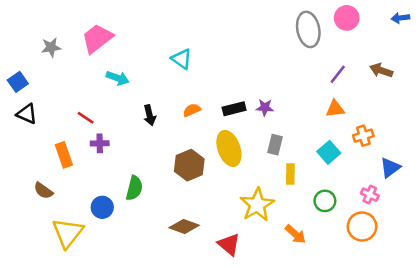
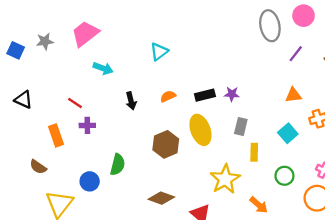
cyan triangle: (182, 59) -> (159, 51), turned 48
purple line: (338, 74) -> (296, 54), moved
blue square: (18, 82) -> (16, 50), moved, turned -30

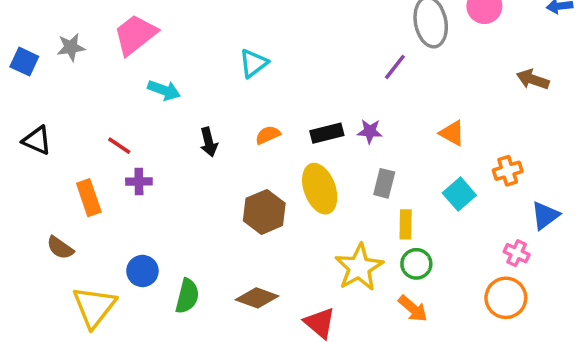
purple line: (296, 54) -> (395, 67), moved
orange triangle: (293, 95) -> (452, 133), moved, turned 36
green semicircle: (118, 165) -> (187, 296), moved
green circle: (284, 176) -> (416, 264), moved

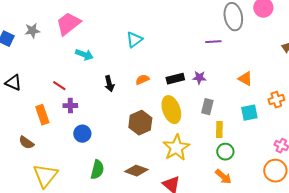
purple line: (395, 67) -> (213, 42), turned 49
cyan square: (459, 194) -> (249, 113), turned 30
yellow star: (359, 267) -> (176, 148), moved
blue circle: (142, 271) -> (82, 134), moved

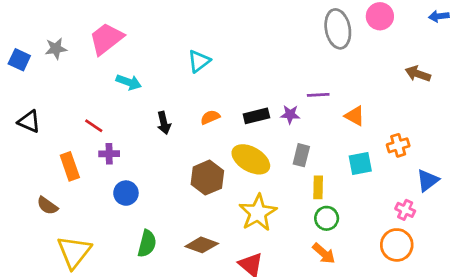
purple line: (213, 42) -> (318, 95), moved
yellow ellipse: (171, 110) -> (251, 159), turned -40

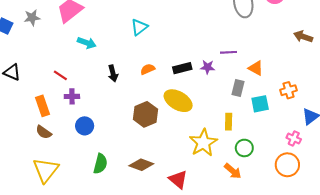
gray rectangle: (301, 155) -> (238, 88), moved
brown semicircle: (47, 206) -> (44, 132), moved
yellow star: (258, 213) -> (203, 143), moved
green circle: (327, 218) -> (244, 148), moved

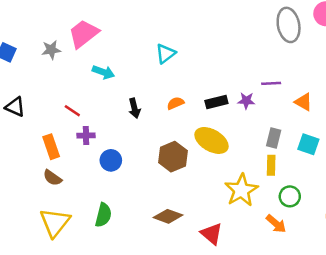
gray star: (32, 18) -> (51, 50), moved
gray rectangle: (238, 88) -> (274, 138), moved
cyan square: (260, 104) -> (308, 144), turned 30
blue circle: (85, 126) -> (111, 160), moved
green semicircle: (100, 164) -> (103, 215), moved

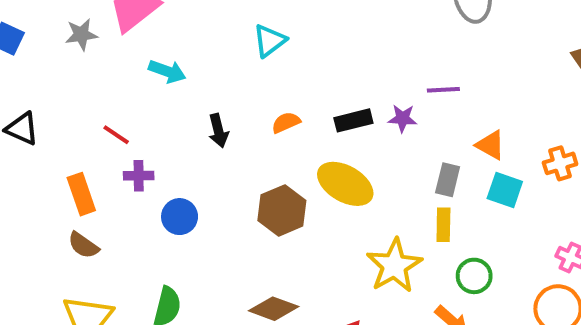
orange triangle: (303, 102) -> (490, 145), moved

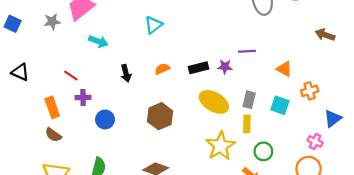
orange triangle: (490, 145) -> (284, 69), moved
yellow ellipse: (345, 184) -> (214, 102), moved

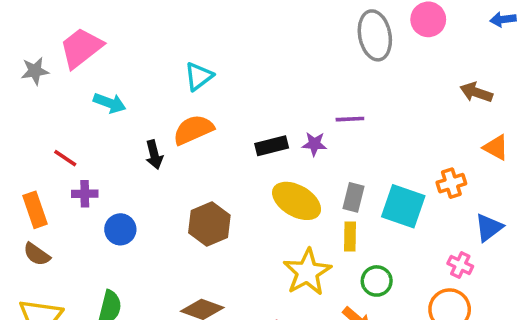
orange semicircle: (162, 69) -> (193, 130), moved, size x1.6
orange triangle: (284, 69) -> (496, 148), moved
cyan square: (280, 105) -> (403, 206), size x1.4

